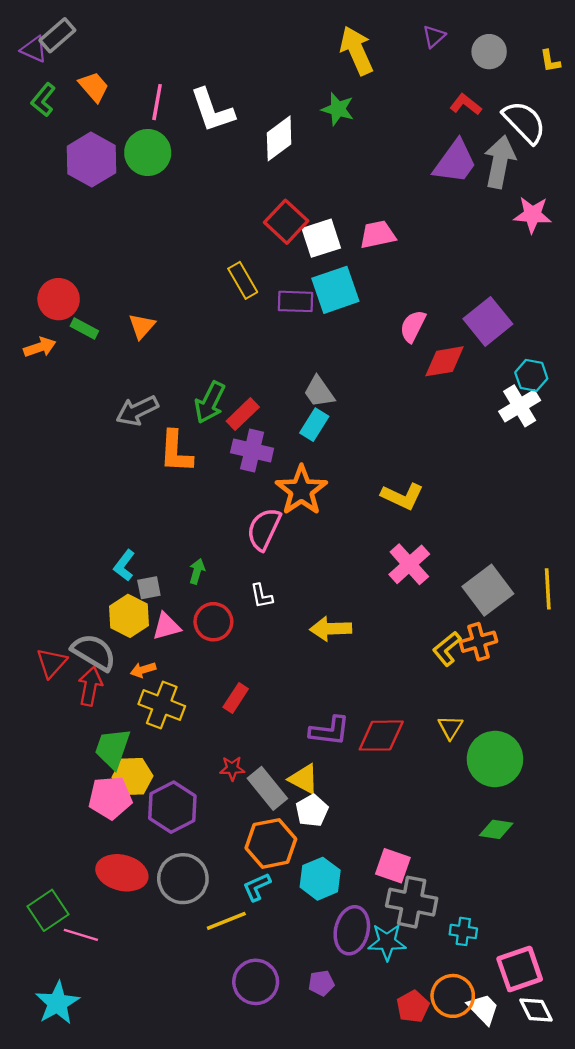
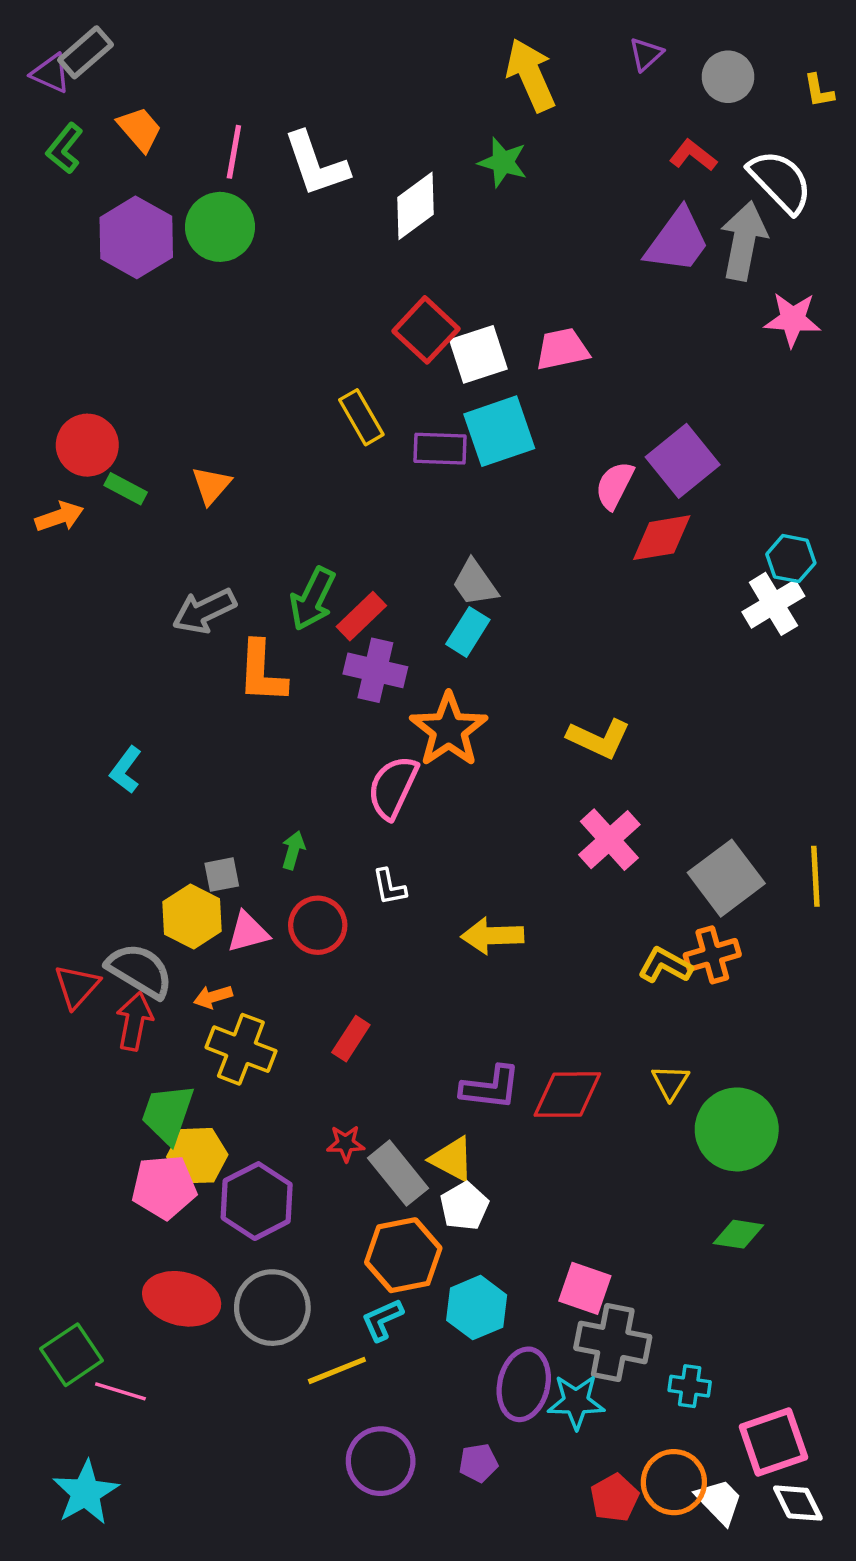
purple square: (488, 321) -> (683, 461), moved
cyan L-shape: (124, 565) -> (126, 770), moved
yellow L-shape: (447, 649) -> (665, 965), turned 68

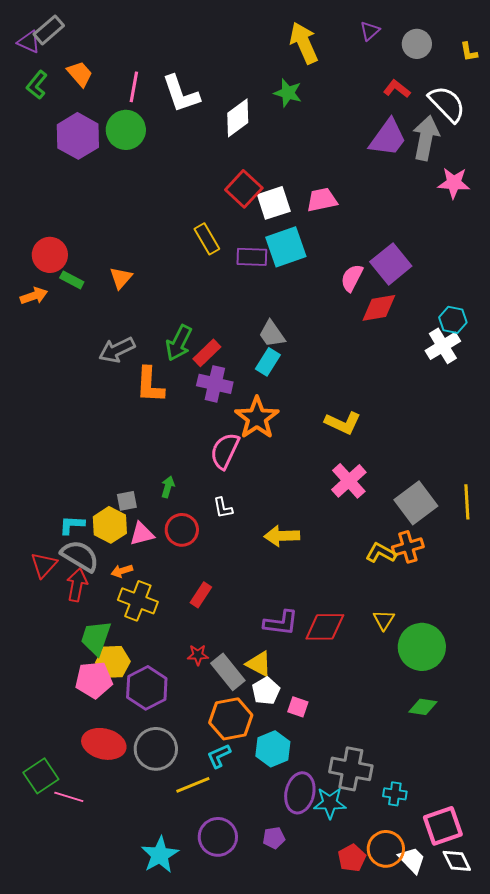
cyan L-shape: (126, 770) -> (72, 525), moved, turned 56
pink square: (585, 1288) -> (298, 707), moved, size x0.7
cyan star: (86, 1493) -> (160, 855), moved

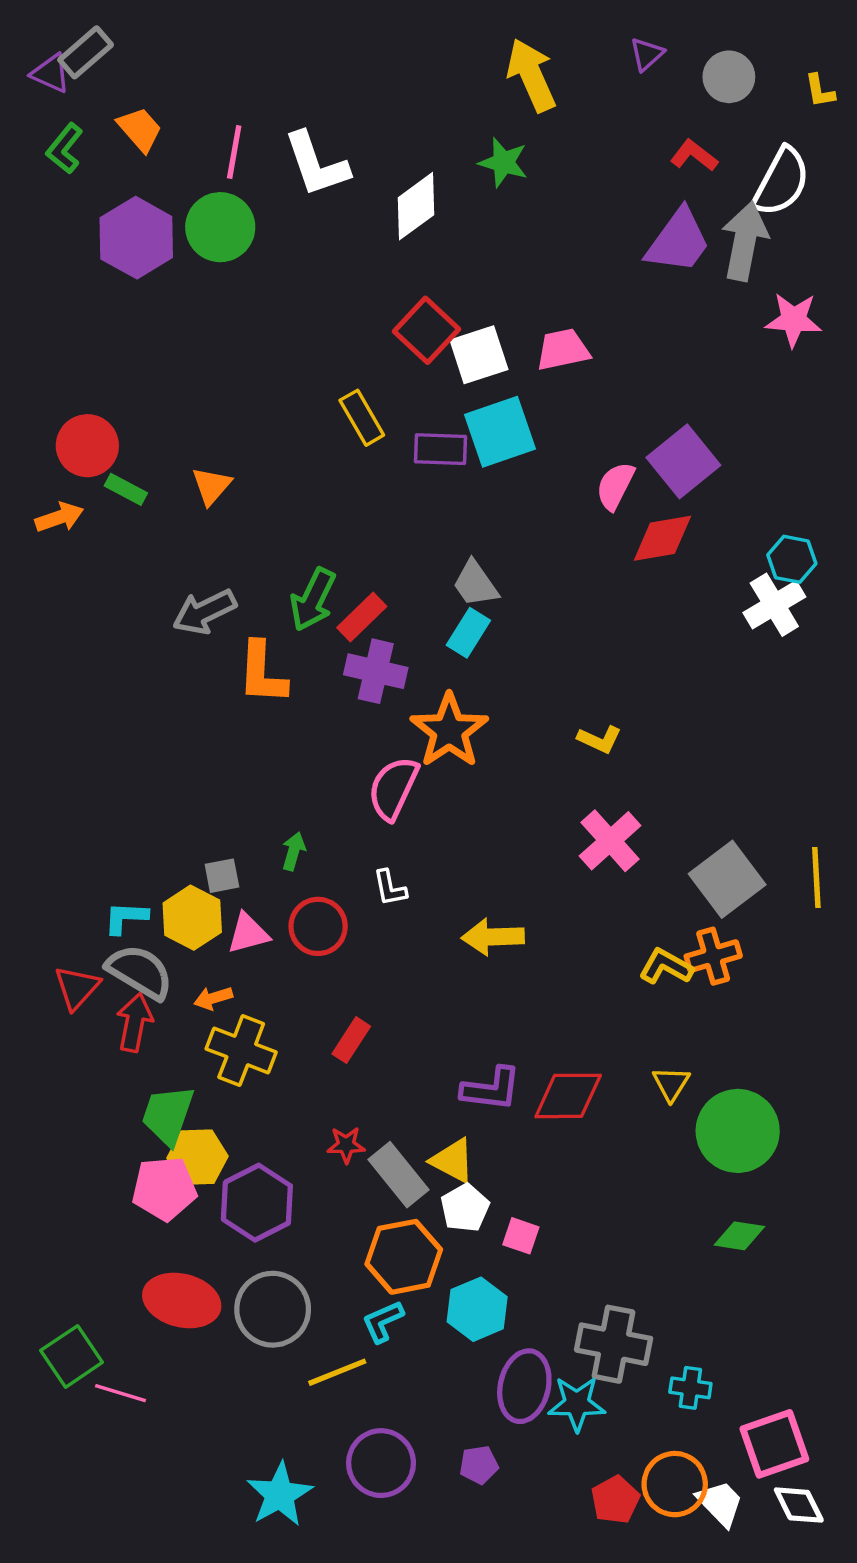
white semicircle: (447, 104) -> (781, 182), turned 72
yellow L-shape: (343, 423) -> (600, 739), size x0.7

